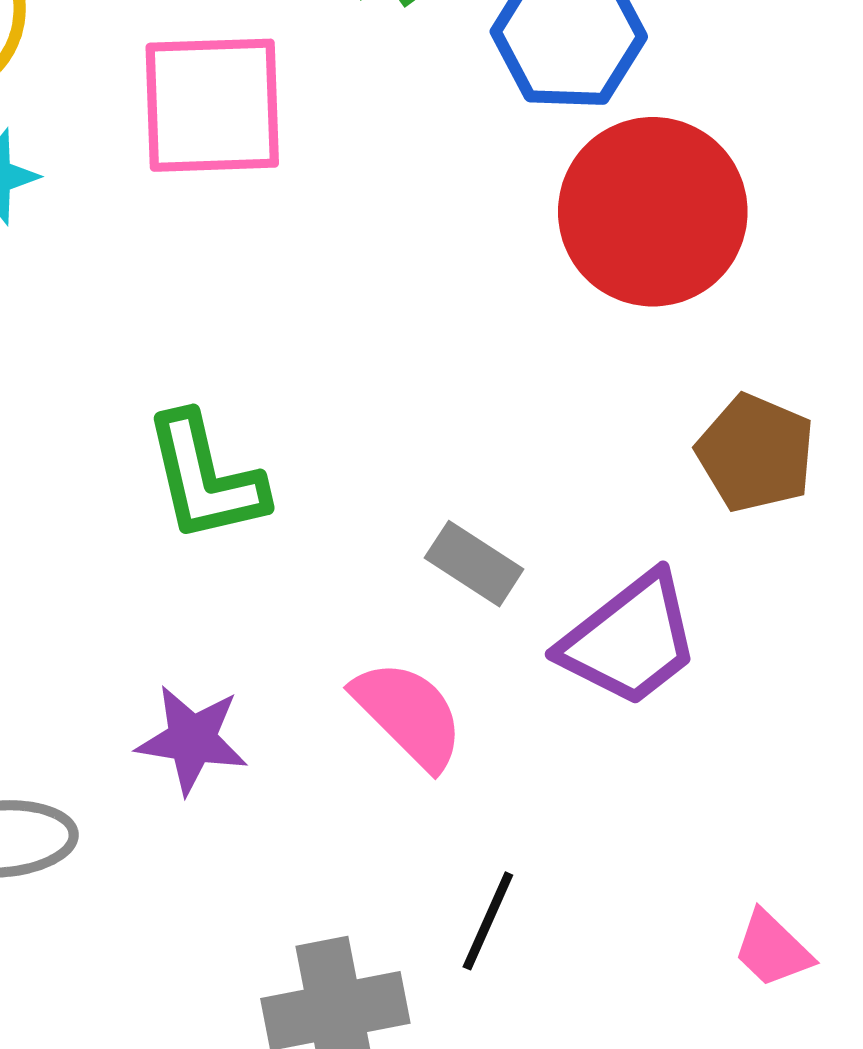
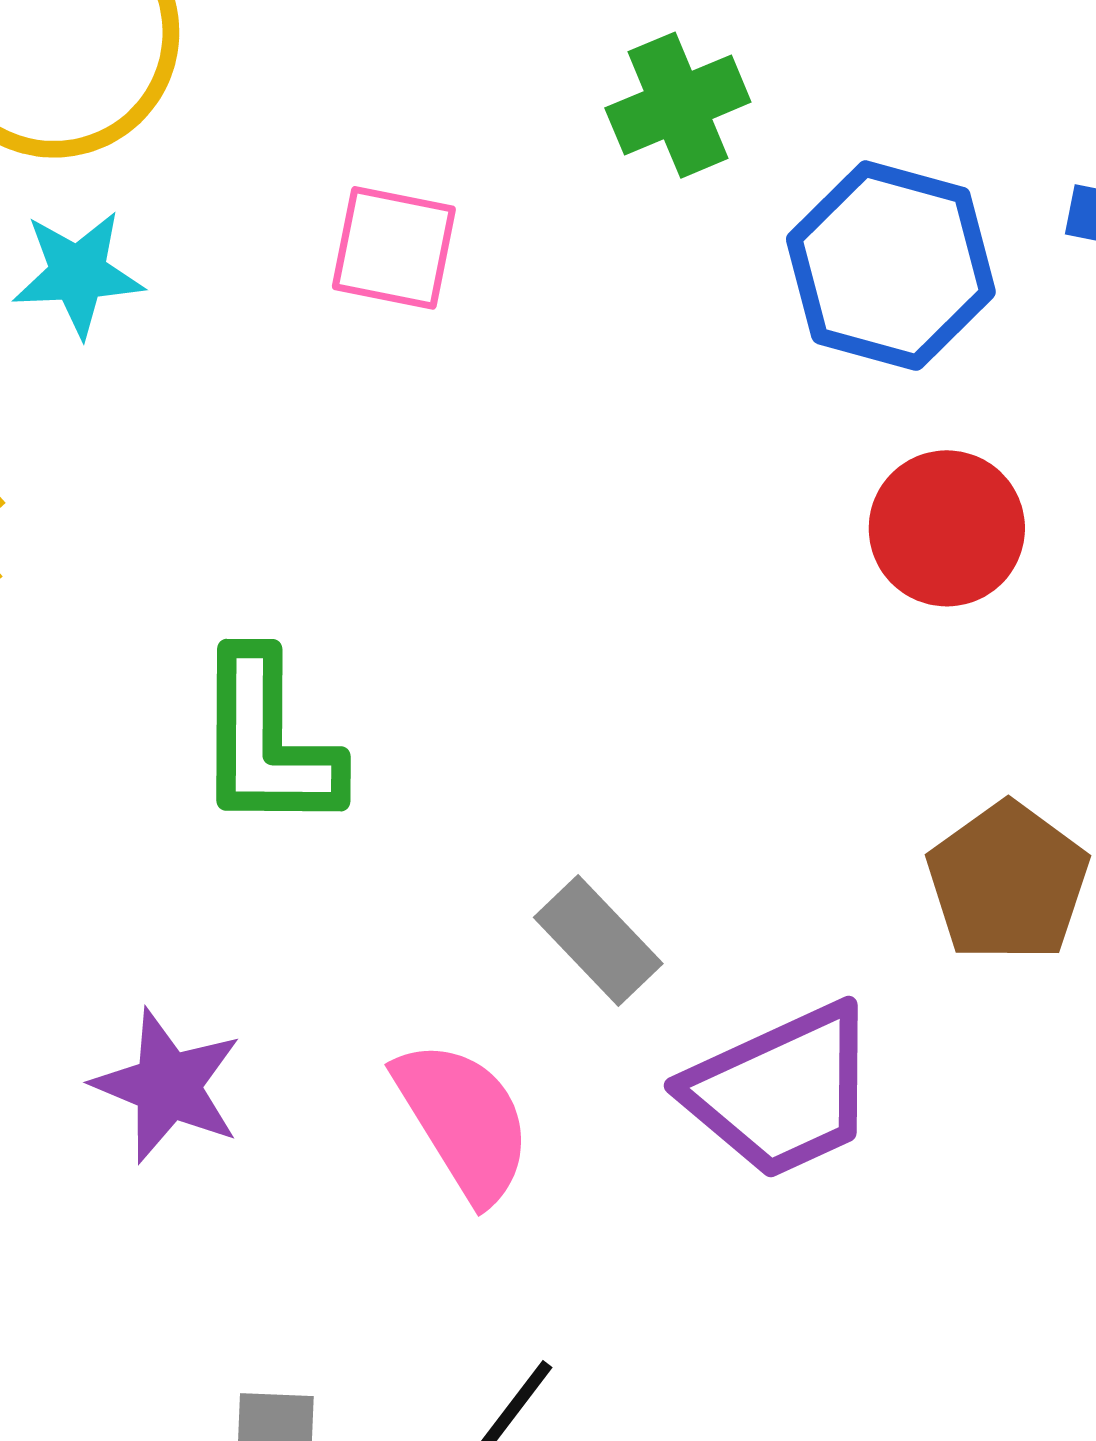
pink square: (212, 105) -> (394, 248), size x0.6
red circle: (653, 212) -> (947, 528), size x0.6

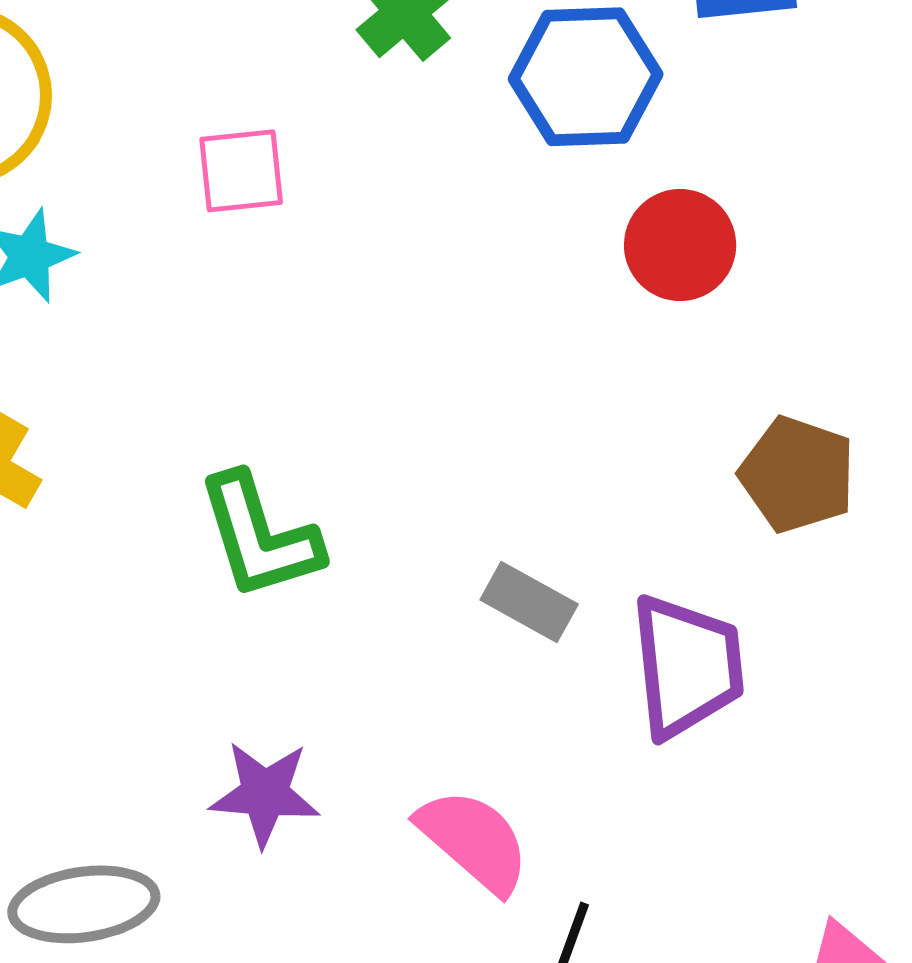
purple trapezoid: (782, 1091) -> (687, 666), turned -54
pink semicircle: (464, 1121) -> (474, 841), moved

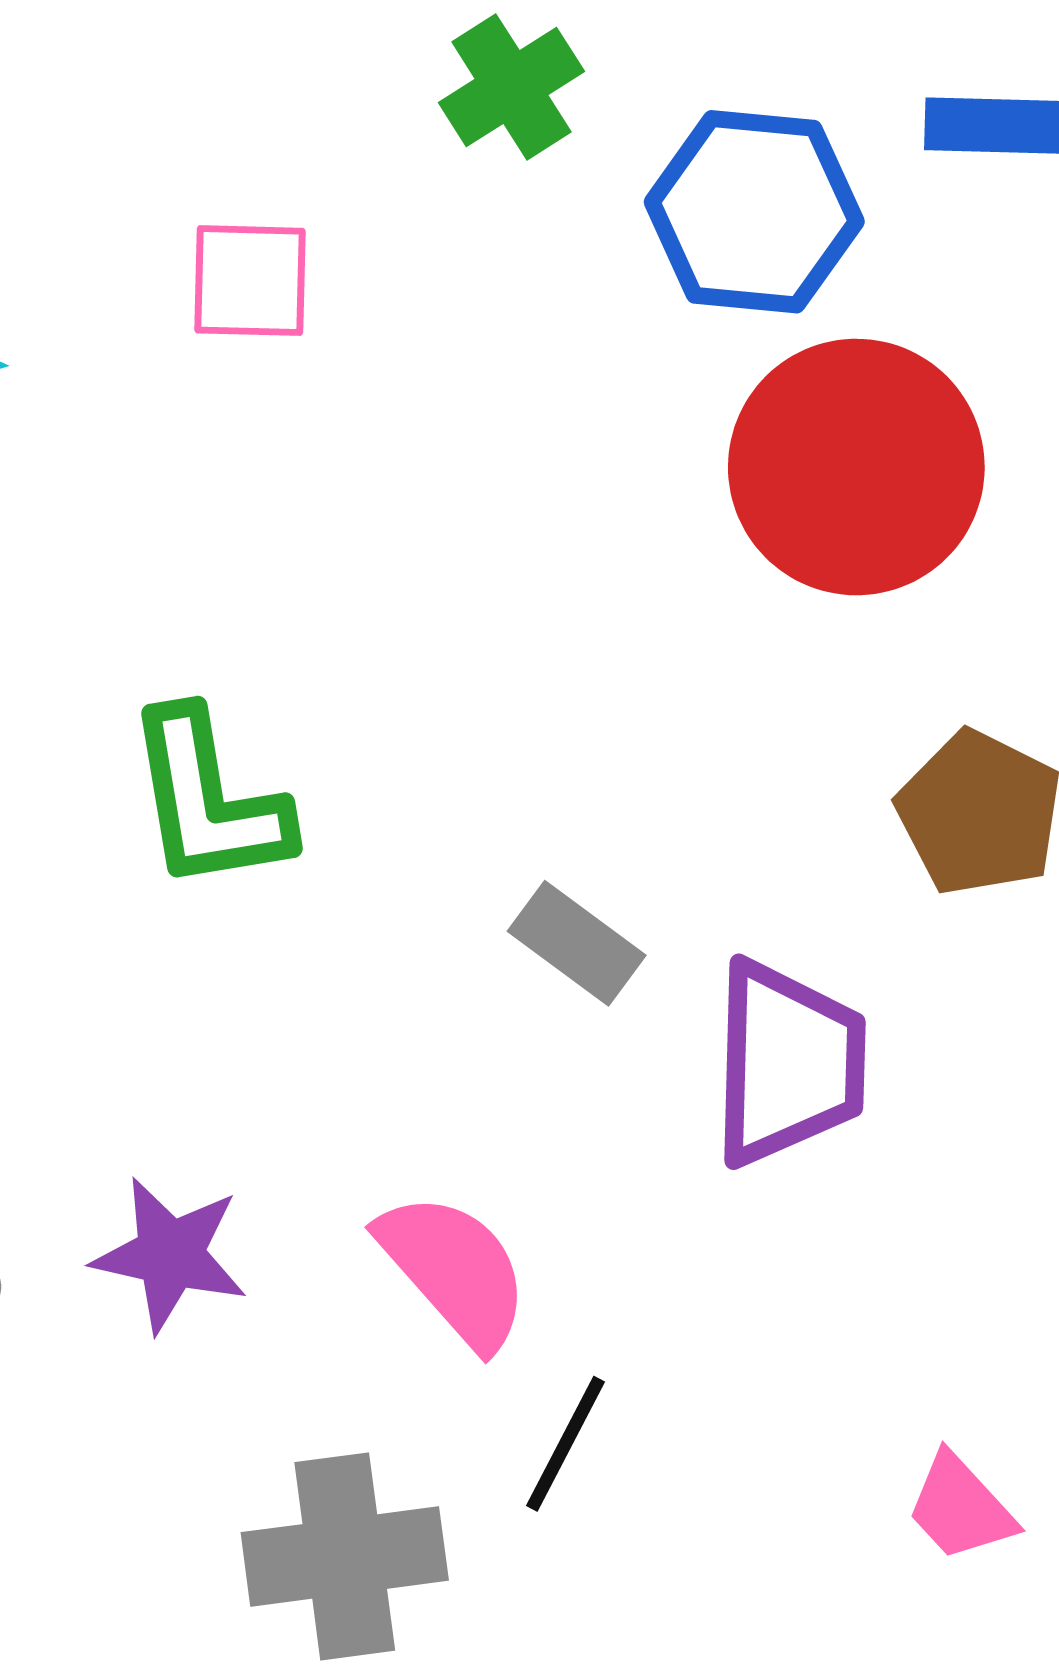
red circle: (680, 245) -> (856, 467), size x1.6
purple star: (265, 794) -> (170, 1255), moved

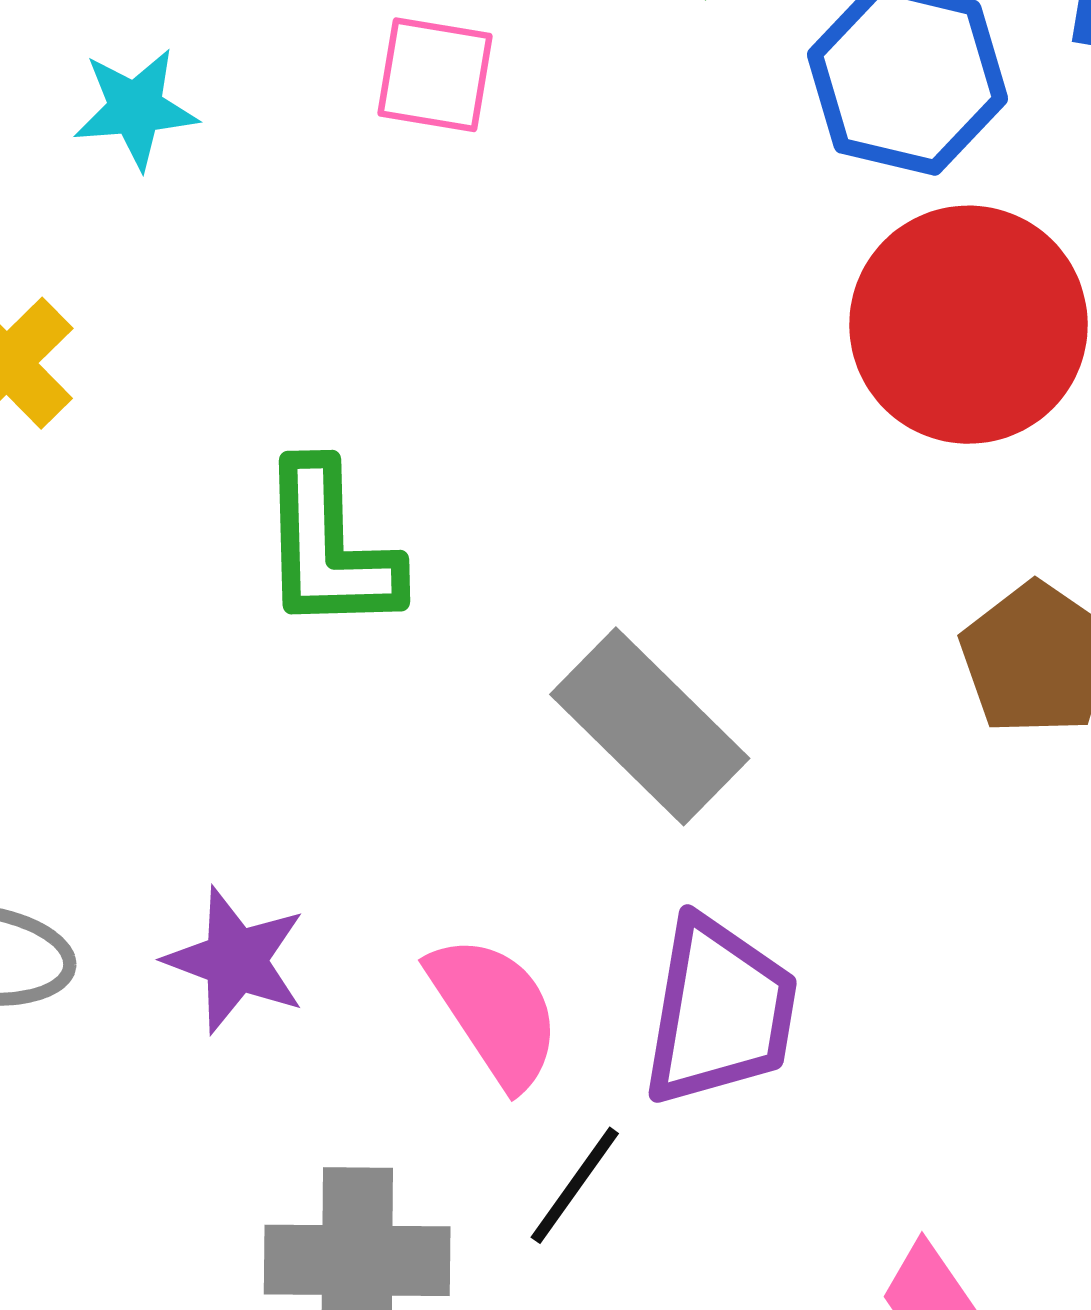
gray rectangle: (577, 943) -> (650, 726), size x1.6
purple trapezoid: (788, 1063) -> (720, 1011), moved

